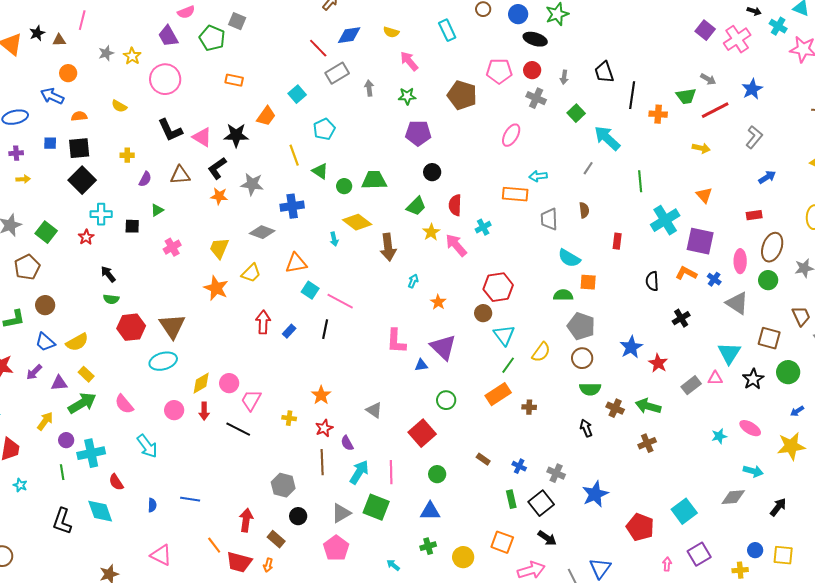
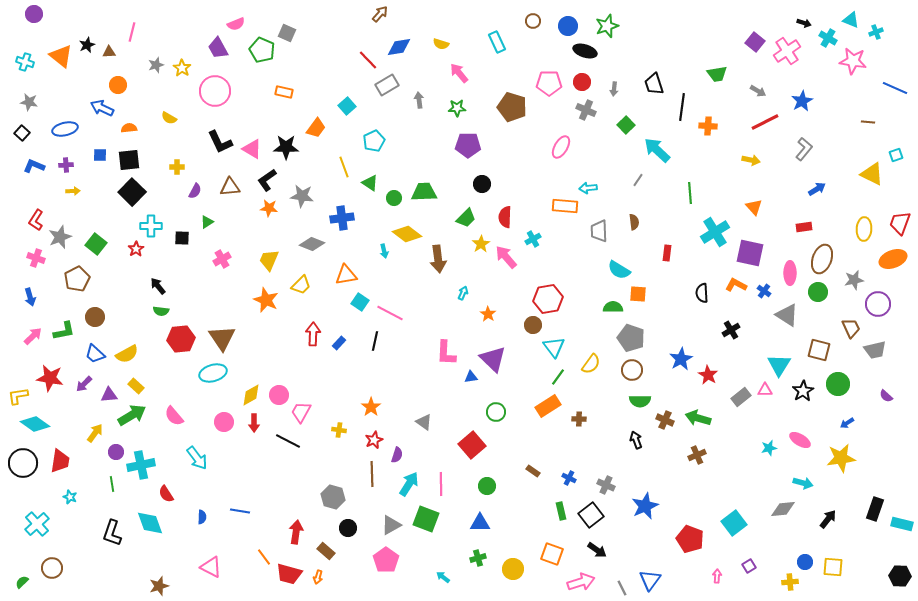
green trapezoid: (686, 96) -> (717, 74), moved
purple semicircle: (347, 443) -> (397, 455), turned -133
purple square: (699, 554) -> (749, 566), size x0.6

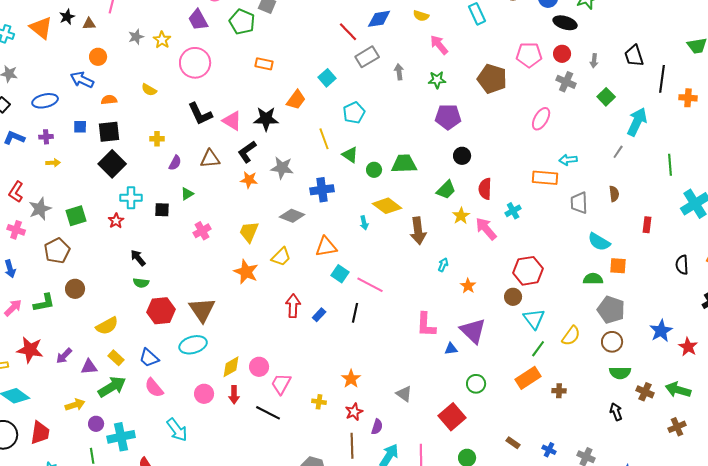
cyan arrow: (657, 150) -> (637, 122), turned 72
green square: (96, 244) -> (76, 216), turned 35
blue trapezoid: (95, 354) -> (149, 358), moved
yellow arrow: (95, 433) -> (75, 405), turned 36

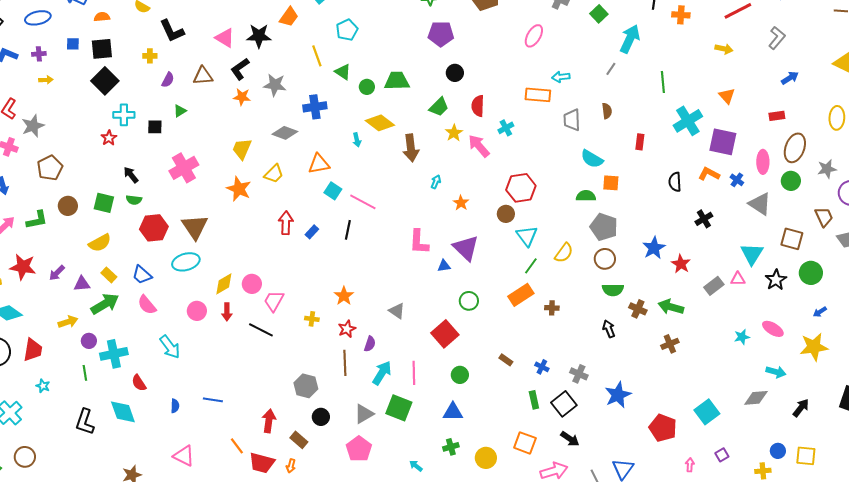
black L-shape: (200, 114) -> (172, 31), moved
green square: (76, 216) -> (104, 203), moved, turned 30
pink cross: (202, 231) -> (184, 168), moved, size x1.6

